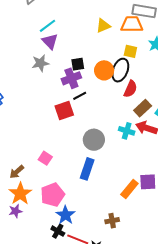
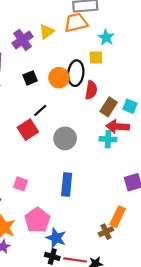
yellow square: (130, 51) -> (96, 58), moved
purple cross: (71, 78) -> (23, 40), moved
cyan cross: (127, 131) -> (108, 139), moved
gray circle: (94, 140) -> (65, 138), moved
orange rectangle: (129, 189) -> (118, 217), moved

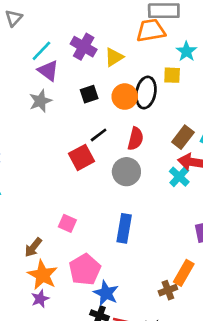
yellow triangle: (47, 32) -> (114, 57), moved
purple cross: (23, 40) -> (84, 47), turned -30
red semicircle: (91, 90) -> (136, 139), moved
cyan cross: (108, 139) -> (179, 177), turned 35

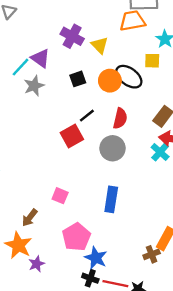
cyan line: (41, 51) -> (21, 67), moved
yellow triangle: (114, 57) -> (100, 45), turned -42
black ellipse: (146, 92) -> (129, 77), turned -64
orange star: (43, 275) -> (18, 245), moved

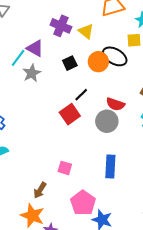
red semicircle: (120, 118) -> (115, 104), moved, turned 102

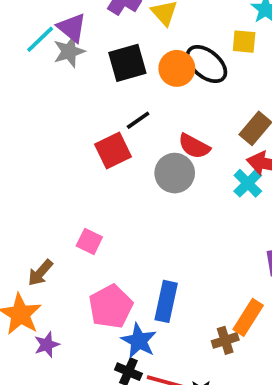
black square: (70, 63) -> (127, 63), size x1.5
gray star: (32, 73) -> (69, 51), moved
blue rectangle: (110, 167) -> (166, 301), moved

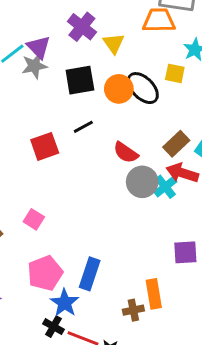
red square: (113, 150) -> (45, 146), moved
gray circle: (175, 173) -> (142, 182), moved
orange rectangle: (248, 317) -> (154, 294), turned -48

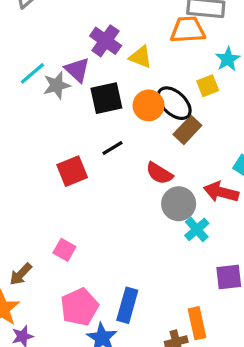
yellow triangle: (114, 43) -> (141, 57), turned -30
purple triangle: (39, 47) -> (77, 70), moved
yellow square: (175, 73) -> (208, 86), turned -30
brown rectangle: (176, 144) -> (187, 130), moved
cyan cross: (165, 187) -> (197, 229), moved

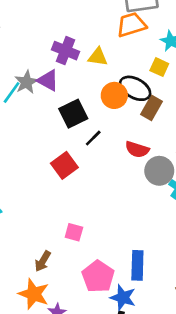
gray star: (57, 85) -> (26, 82), moved
yellow square: (208, 86) -> (159, 67), turned -30
black square: (106, 98) -> (73, 114), moved

